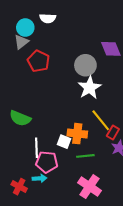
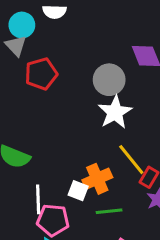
gray triangle: (21, 42) -> (16, 46), turned -35
red pentagon: (39, 61) -> (41, 74), turned 30
orange cross: (77, 134) -> (97, 179), turned -30

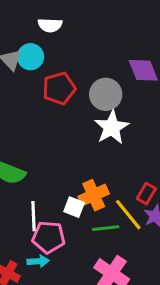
cyan circle: (22, 25) -> (30, 57), moved
red pentagon: (41, 74) -> (59, 88), moved
yellow line: (131, 160) -> (128, 215), moved

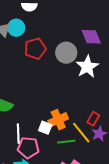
white star: (112, 127) -> (87, 67), moved

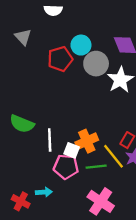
cyan circle: (16, 28) -> (81, 45), moved
white line: (18, 134) -> (50, 140), moved
pink pentagon: (28, 148) -> (66, 167), moved

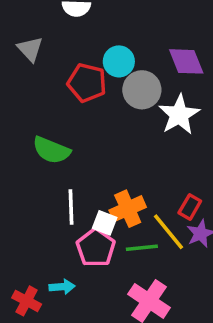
red pentagon: (60, 59) -> (87, 83), turned 30
green semicircle: (22, 124) -> (51, 150), moved
pink pentagon: (66, 167) -> (96, 248), turned 30

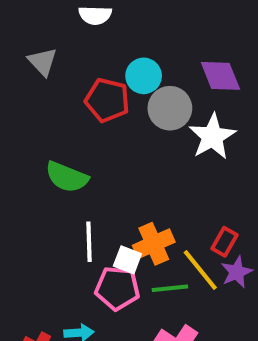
pink pentagon: (96, 248) -> (117, 288), turned -30

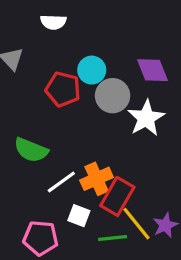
white line: (89, 242) -> (61, 182), moved, turned 56
red rectangle: (225, 242) -> (117, 196), moved, size x1.6
orange cross: (154, 244) -> (97, 179), moved
pink pentagon: (117, 288) -> (41, 238), moved

